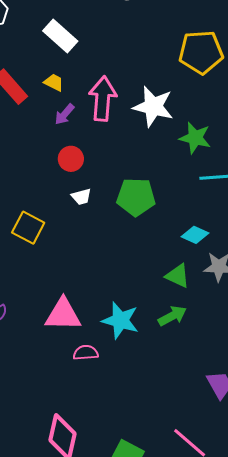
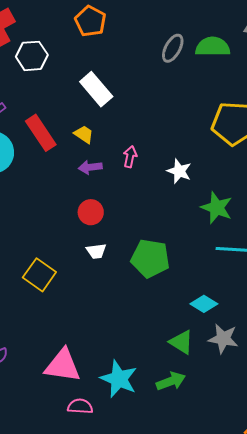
pink arrow: (103, 99) -> (130, 157), size x0.5
white star: (153, 107) -> (179, 171), size x0.6
purple arrow: (64, 114) -> (90, 167), turned 35

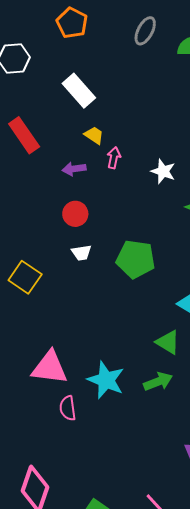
gray ellipse: (173, 48) -> (145, 31), moved
yellow trapezoid: (84, 134) -> (94, 135), moved
pink semicircle: (80, 406) -> (68, 408), turned -100

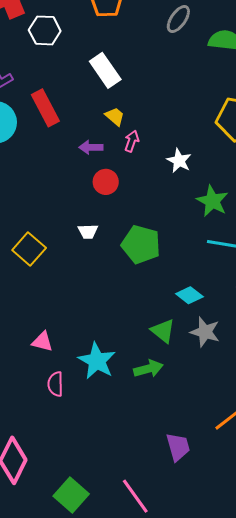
red circle: (75, 214) -> (106, 182), moved
pink triangle: (50, 368) -> (42, 342), size x0.6

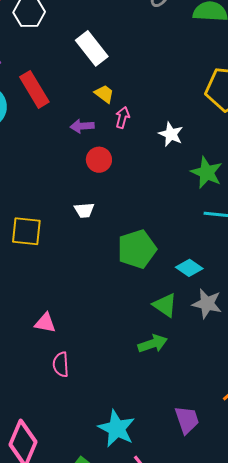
green pentagon: (141, 244) -> (137, 249), moved, turned -30
yellow square: (29, 249) -> (26, 231), turned -32
cyan star: (97, 361) -> (117, 428), moved

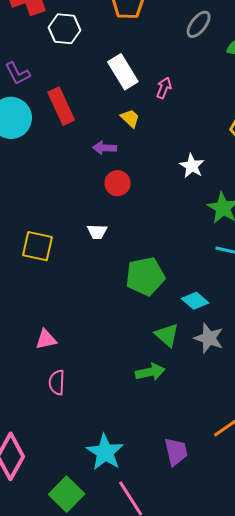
pink arrow: (122, 117) -> (164, 88), moved
pink triangle: (45, 323) -> (46, 339), turned -30

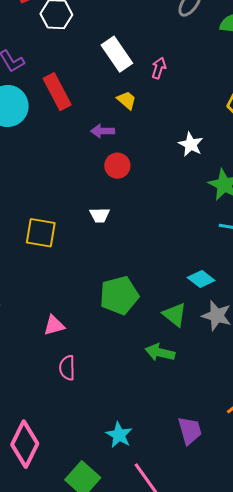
green pentagon: (145, 276) -> (119, 295), moved
green arrow: (150, 372) -> (160, 352), turned -152
cyan star: (105, 452) -> (119, 435), size x0.7

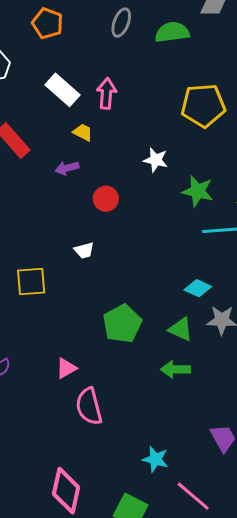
pink arrow: (159, 68) -> (106, 93), size x1.4
red circle: (117, 166) -> (106, 199), moved
pink semicircle: (67, 368) -> (89, 406), size x1.5

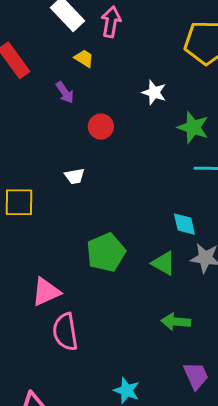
purple arrow: (67, 168) -> (65, 92), turned -115
cyan diamond: (198, 288) -> (184, 224), turned 48
pink triangle: (66, 368) -> (46, 292), size x1.4
green arrow: (175, 369) -> (176, 322), moved

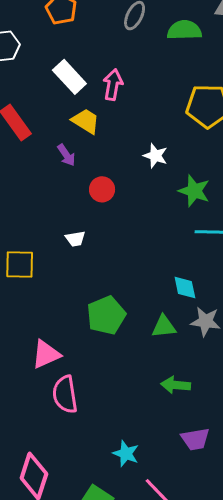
yellow trapezoid: (84, 58) -> (86, 121), size x1.4
green triangle: (164, 263) -> (164, 327), turned -36
purple trapezoid: (196, 376) -> (195, 439), turned 104

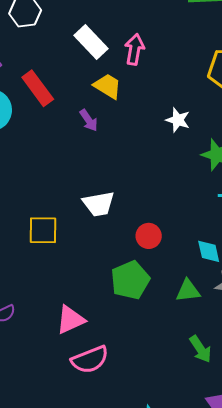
red circle: (102, 189) -> (149, 236), moved
white trapezoid: (75, 239) -> (99, 204), size x1.6
green arrow: (176, 385) -> (200, 349), turned -128
pink semicircle: (65, 394) -> (90, 360), turned -102

